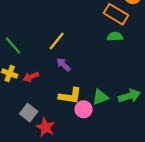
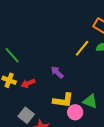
yellow line: (57, 41) -> (82, 48), moved
green triangle: (100, 97) -> (90, 101), turned 42

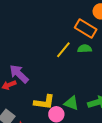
purple arrow: (57, 72) -> (19, 74), moved, size x1.5

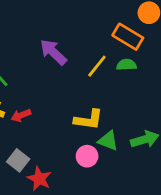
purple arrow: (19, 74) -> (53, 52), moved
yellow L-shape: (44, 102) -> (88, 120), moved

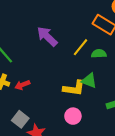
green semicircle: (126, 65) -> (99, 54), moved
green triangle: (108, 141) -> (89, 81), moved

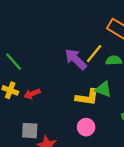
purple arrow: (47, 36) -> (76, 59), moved
gray square: (20, 119) -> (30, 131), turned -35

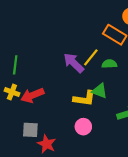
green line: (14, 62) -> (15, 65), turned 48
red arrow: (32, 94) -> (32, 95), size x1.5

